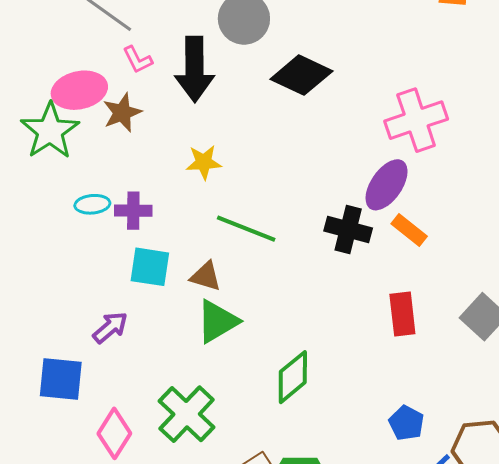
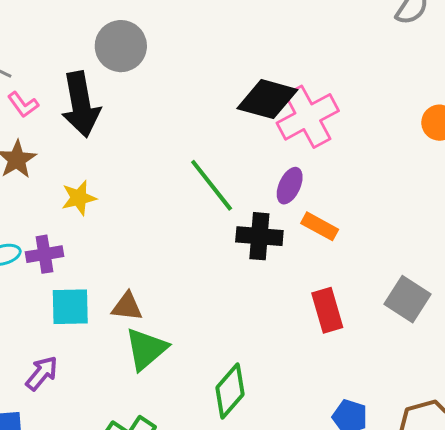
black diamond: (301, 75) -> (267, 99), moved
yellow star: (204, 162) -> (79, 198), moved
purple ellipse: (387, 185) -> (290, 186), size x0.7
green line: (246, 229) -> (212, 185), moved, turned 40

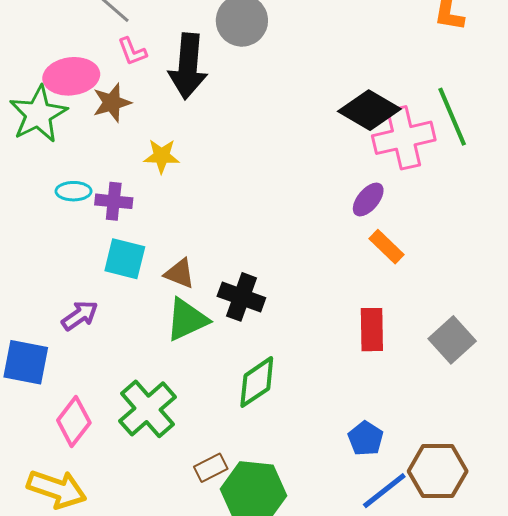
green line: (212, 185) -> (452, 117), moved
black cross: (259, 236) -> (241, 297), moved

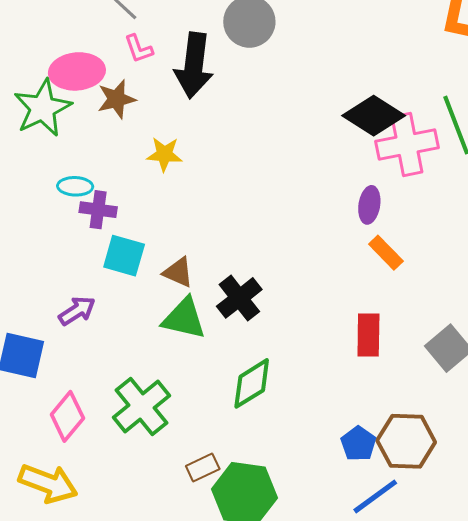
purple ellipse: (368, 199) -> (369, 205), turned -33
purple cross: (114, 201) -> (98, 210), moved
black cross: (241, 297) -> (239, 298), turned 30
green triangle: (187, 319) -> (184, 319), turned 36
brown hexagon: (438, 471) -> (406, 441), moved

